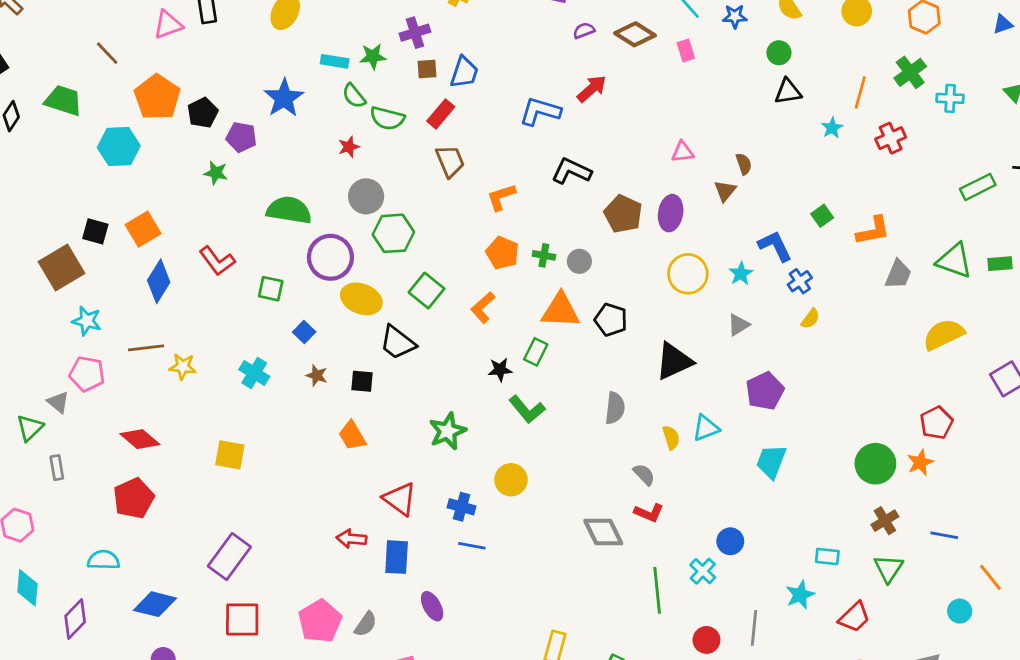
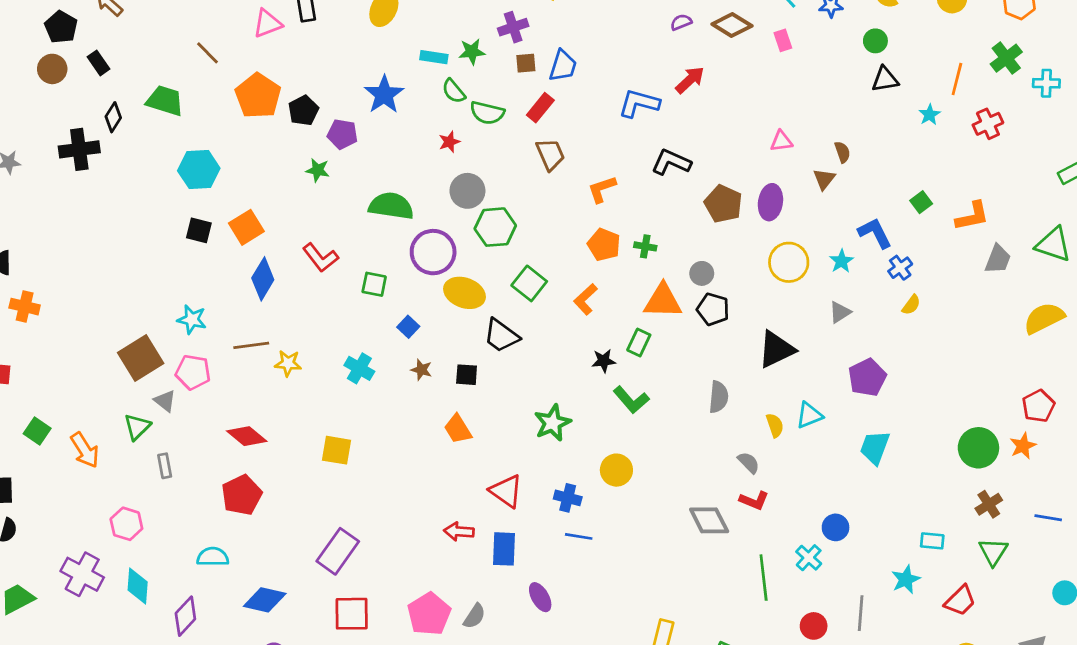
cyan hexagon: (119, 147) -> (199, 169), moved
gray circle: (579, 261) -> (702, 273), moved
brown square: (62, 267) -> (141, 358), moved

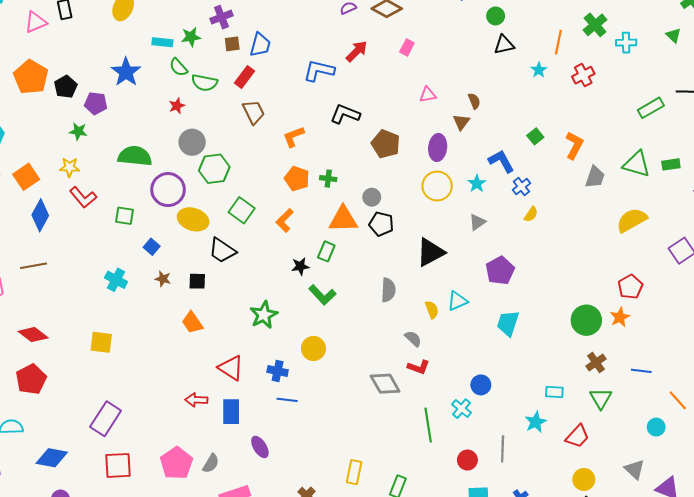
pink rectangle: (783, 40) -> (407, 47), moved, turned 49
purple ellipse: (770, 202) -> (438, 147), moved
orange L-shape: (972, 216) -> (574, 145), turned -48
yellow star: (288, 363) -> (70, 167), moved

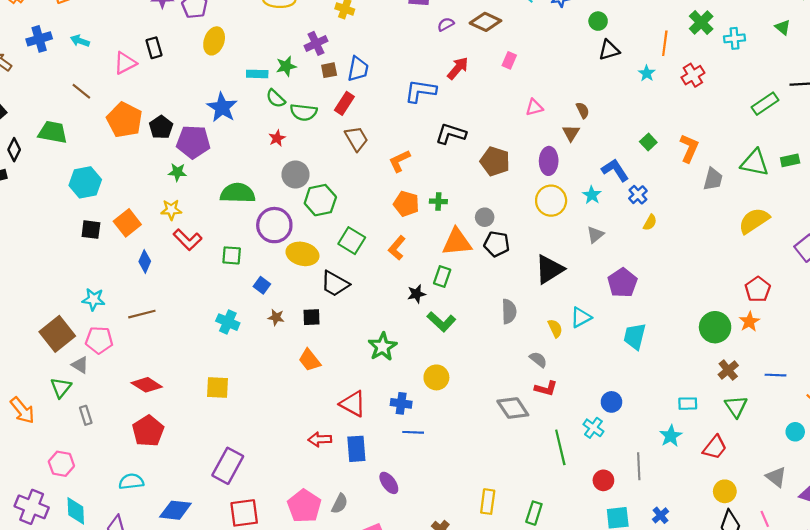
purple pentagon: (96, 103) -> (193, 142), size x1.4
blue diamond: (40, 215) -> (145, 261), size x0.7

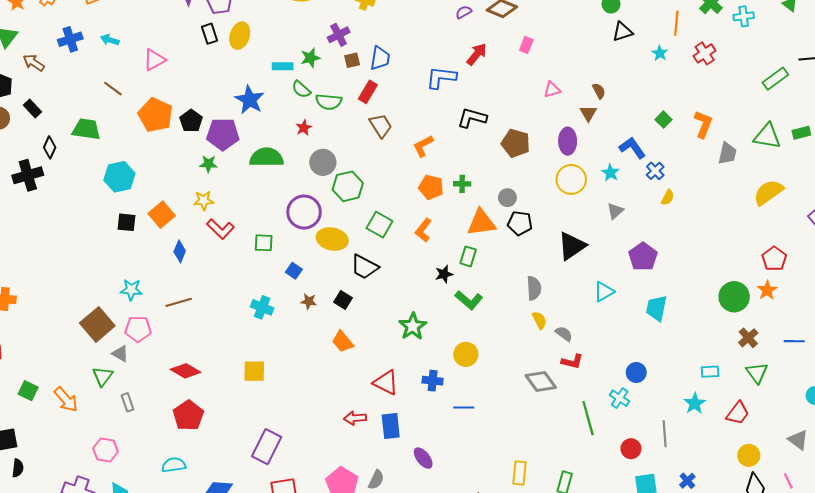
black rectangle: (154, 48) -> (209, 34), moved
green semicircle: (238, 193) -> (266, 157), moved
black square: (311, 317) -> (343, 300), turned 36
yellow semicircle: (555, 328) -> (539, 320), moved
blue line: (413, 432) -> (464, 408), moved

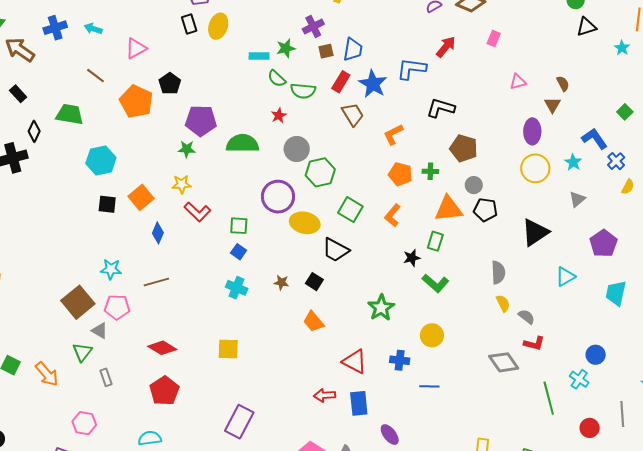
brown arrow: (34, 63) -> (20, 50), size x1.4
blue star: (250, 100) -> (373, 84), moved
black pentagon: (191, 121) -> (170, 84), moved
brown pentagon: (516, 143) -> (464, 148), moved
blue square: (294, 271) -> (239, 252), moved

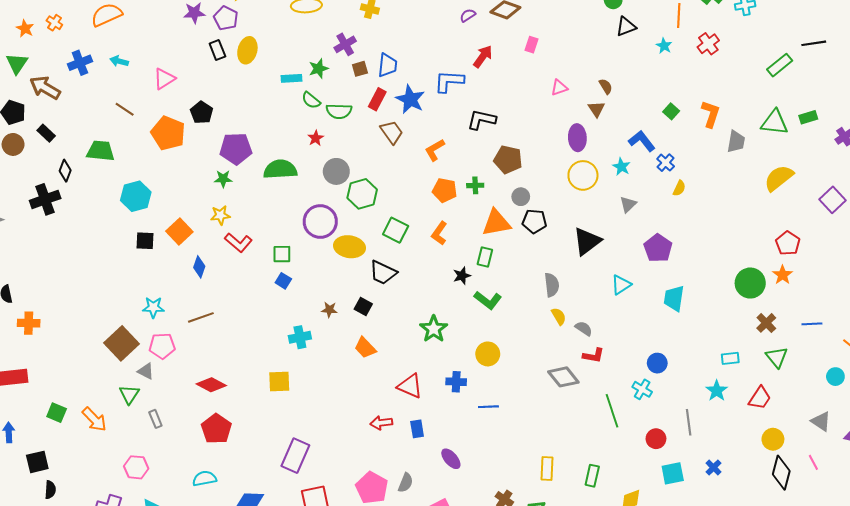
cyan cross: (237, 288) -> (300, 337), moved, turned -30
blue rectangle: (359, 403) -> (417, 429), size x0.7

